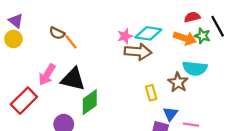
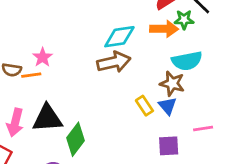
pink star: (125, 36) -> (43, 57), moved
orange line: (71, 42) -> (31, 75), turned -42
blue triangle: (170, 114) -> (167, 106), moved

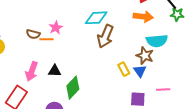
green star: (184, 20) -> (177, 14), moved
cyan diamond: (119, 37) -> (96, 18), moved
brown arrow: (114, 62) -> (105, 36), turned 120
black triangle: (47, 118) -> (55, 71), size x0.6

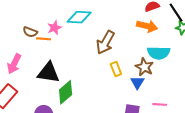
cyan diamond: (96, 18) -> (79, 17), moved
yellow rectangle: (124, 69) -> (116, 69), moved
pink arrow: (32, 71) -> (14, 64), moved
black triangle: (55, 71) -> (48, 73), size x1.6

